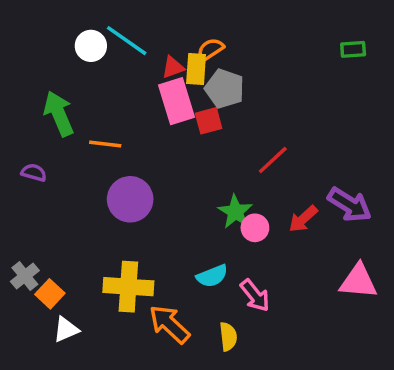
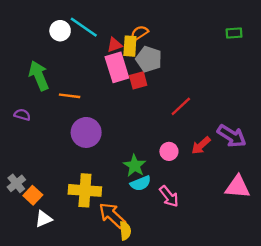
green star: (235, 212) -> (135, 166), moved
yellow semicircle: (228, 337) -> (125, 231), moved

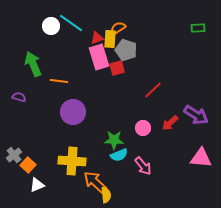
green star: (135, 166) -> (114, 140), turned -30

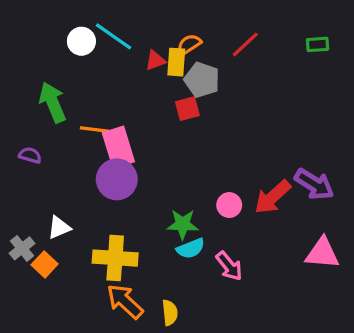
pink rectangle: (99, 57) -> (118, 147), moved
red line: (153, 90) -> (245, 44), moved
red arrow: (170, 123) -> (273, 197), size x1.4
orange arrow: (95, 182) -> (125, 301), moved
white triangle: (37, 185) -> (59, 228), moved

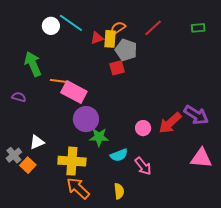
pink rectangle: (118, 147) -> (74, 92), turned -45
purple circle: (117, 179) -> (86, 119), moved
green star: (183, 224) -> (99, 137), moved
yellow semicircle: (170, 313) -> (119, 191), moved

